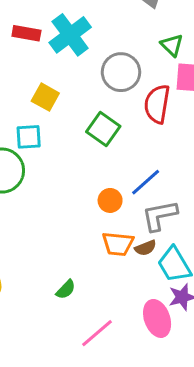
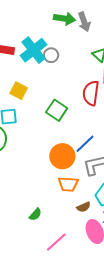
gray circle: (121, 72) -> (51, 55), moved, size x0.6
orange circle: (110, 200) -> (62, 156), size x1.6
brown semicircle: (145, 248) -> (84, 207), moved

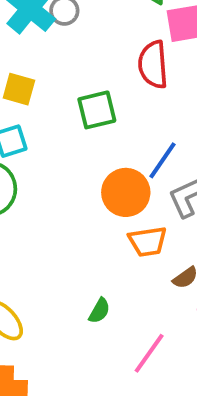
green square: (57, 110) -> (97, 110), turned -35

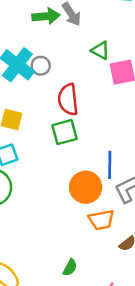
red semicircle: (153, 65) -> (68, 99), moved
blue line: (162, 160) -> (110, 165), turned -32

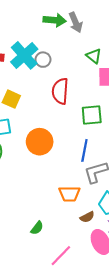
green square: (64, 132) -> (92, 115), moved
orange circle: (86, 187) -> (40, 142), moved

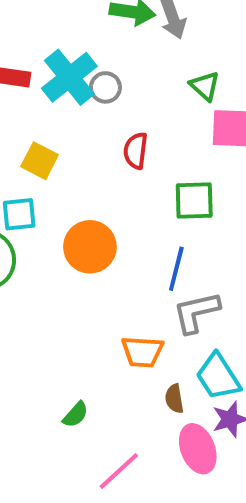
red semicircle: (60, 91) -> (136, 151), size x0.7
brown semicircle: (87, 217) -> (174, 399), turned 104

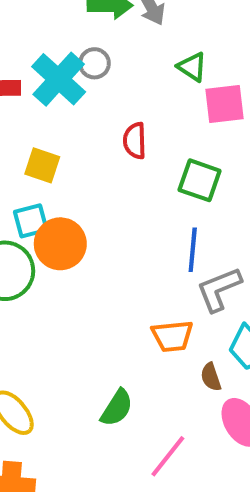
gray circle: (105, 87) -> (94, 63), moved
green square: (194, 200) -> (200, 180), turned 30
orange circle: (90, 247) -> (60, 244), moved
green semicircle: (76, 415) -> (117, 408), size x1.4

